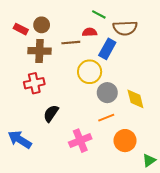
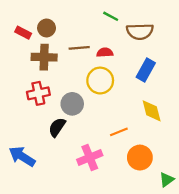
red semicircle: (90, 32) -> (105, 53), moved
blue rectangle: (107, 49) -> (146, 70), moved
gray circle: (107, 93) -> (72, 104), moved

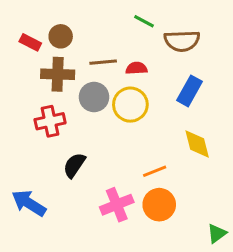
gray circle: (72, 104) -> (94, 97), moved
orange circle: (140, 158) -> (159, 205), moved

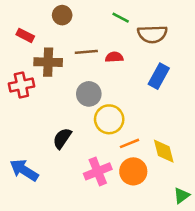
brown circle: (61, 36) -> (62, 15), moved
gray circle: (94, 97) -> (89, 94), moved
yellow circle: (130, 105) -> (109, 119), moved
red cross: (50, 121) -> (21, 85), moved
yellow diamond: (197, 144) -> (164, 151), moved

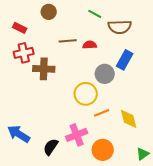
brown cross: (48, 62) -> (44, 69), moved
red cross: (21, 85) -> (24, 53), moved
gray circle: (89, 94) -> (105, 74), moved
black semicircle: (62, 138) -> (51, 147), moved
orange circle: (133, 171) -> (103, 150), moved

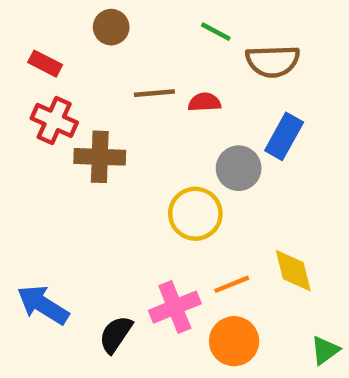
red cross: (24, 53) -> (54, 120), turned 36
orange line: (102, 113) -> (232, 284), moved

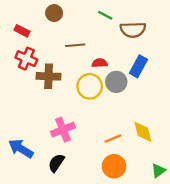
red semicircle: (204, 102) -> (100, 63), moved
yellow circle: (195, 214) -> (90, 86), moved
pink cross: (175, 307) -> (63, 130), moved

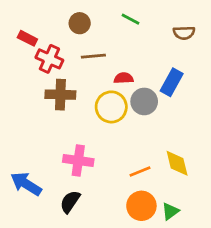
brown circle: (54, 13) -> (80, 23), moved
brown semicircle: (133, 30) -> (184, 33), moved, size x0.7
red cross: (26, 59) -> (49, 59), moved
pink cross: (63, 130) -> (78, 161), turned 30
green triangle: (158, 171) -> (170, 211), moved

